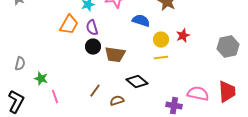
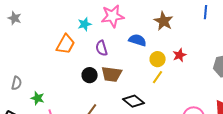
purple semicircle: (92, 28) -> (102, 48), moved
black circle: (93, 47) -> (90, 75), moved
yellow line: (161, 58) -> (158, 77), turned -48

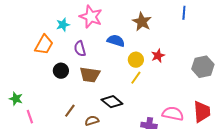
pink star: (113, 16) -> (91, 17), turned 30
black circle: (90, 75) -> (61, 71), moved

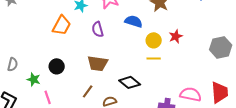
black circle: (61, 71) -> (57, 66), moved
brown trapezoid: (90, 75) -> (98, 63), moved
yellow line: (136, 78) -> (154, 58), turned 56

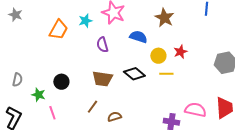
orange trapezoid: (62, 25) -> (58, 30), moved
yellow line: (154, 58) -> (166, 74), moved
black diamond: (130, 82) -> (134, 74), moved

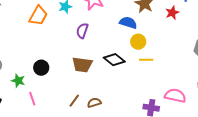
blue semicircle: (138, 37) -> (128, 23), moved
purple semicircle: (102, 45) -> (82, 31), turned 35
red star: (180, 52) -> (172, 13), moved
brown line: (92, 107) -> (74, 101), moved

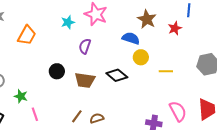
orange trapezoid: (38, 16) -> (27, 35), moved
yellow line: (146, 60) -> (166, 71), moved
black circle: (41, 68) -> (57, 71), moved
pink semicircle: (175, 96) -> (178, 111), turned 50

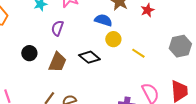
yellow line: (166, 71) -> (138, 53), turned 32
brown trapezoid: (85, 80) -> (57, 62), turned -75

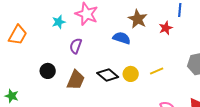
yellow circle: (113, 39) -> (131, 74), moved
yellow line: (138, 53) -> (157, 71), turned -56

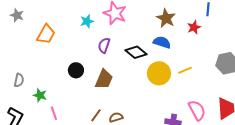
blue semicircle: (122, 38) -> (162, 42), moved
yellow circle: (131, 74) -> (159, 73), size x1.5
black diamond: (108, 75) -> (136, 52), moved

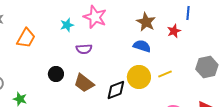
purple semicircle: (104, 45) -> (84, 49), turned -112
black diamond: (136, 52) -> (116, 90), moved, turned -60
brown trapezoid: (104, 79) -> (84, 83), turned 105

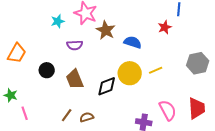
brown star: (146, 22) -> (106, 30), moved
orange trapezoid: (26, 38) -> (17, 53), moved
brown trapezoid: (84, 83) -> (75, 79), turned 30

